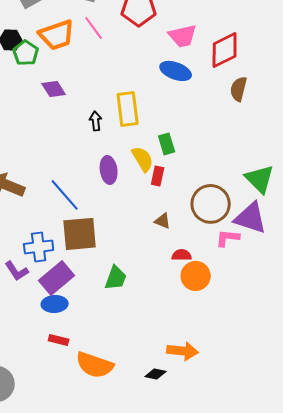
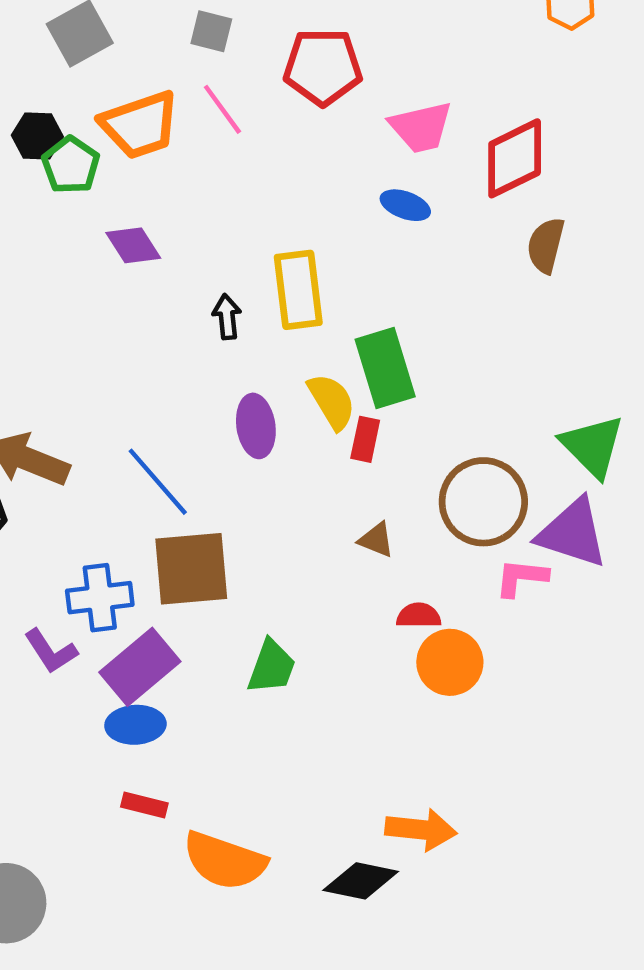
blue ellipse: (176, 71) -> (405, 205), size x0.7
green rectangle: (167, 144) -> (385, 368), size x1.6
black diamond: (156, 374) -> (361, 881), size x1.5

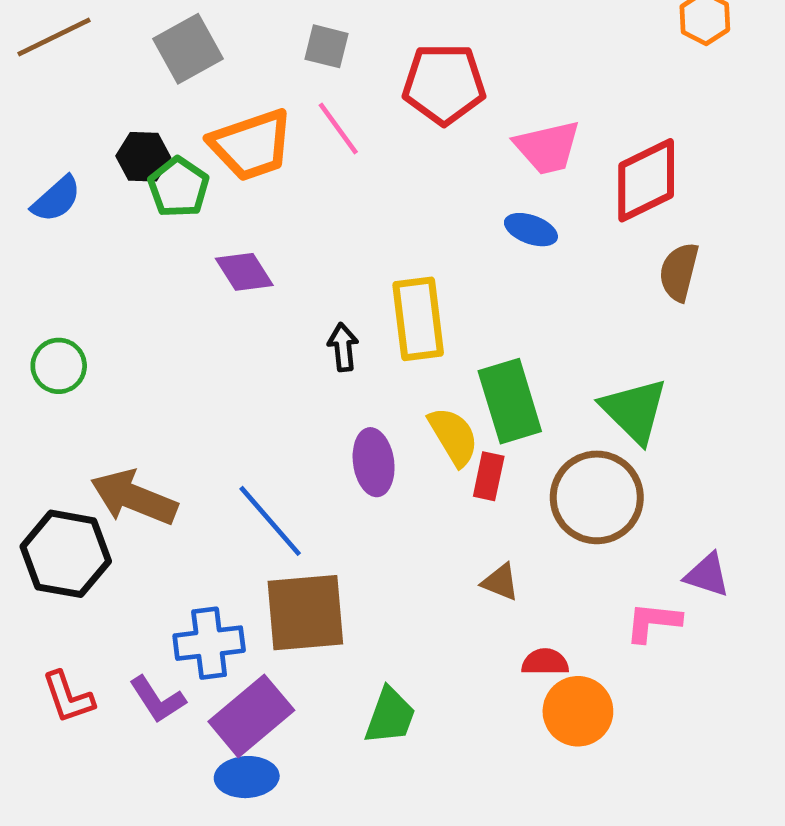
green triangle: (593, 446) -> (634, 411), moved
brown circle: (483, 502) -> (597, 497), moved
purple triangle: (573, 533) -> (707, 575), size x0.6

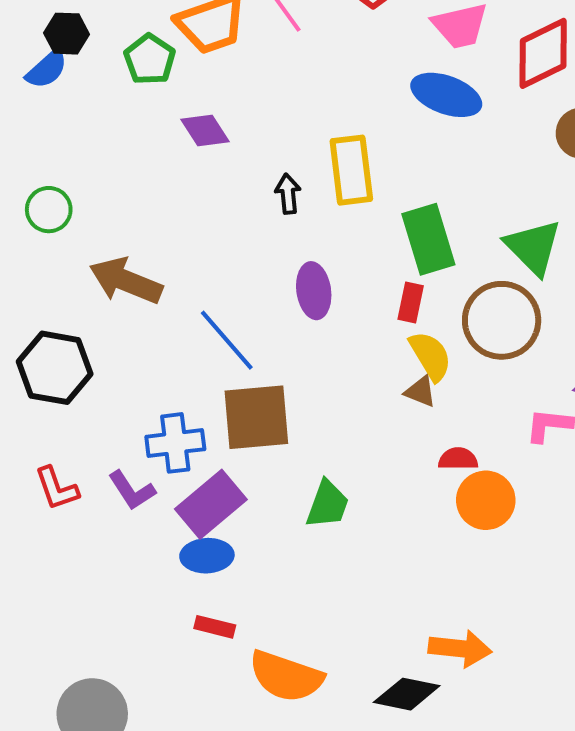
black hexagon: (143, 157) -> (67, 34), moved
blue ellipse: (531, 230) -> (446, 95), size x1.6
yellow semicircle: (453, 436) -> (430, 356), moved
brown arrow: (134, 497) -> (126, 281), moved

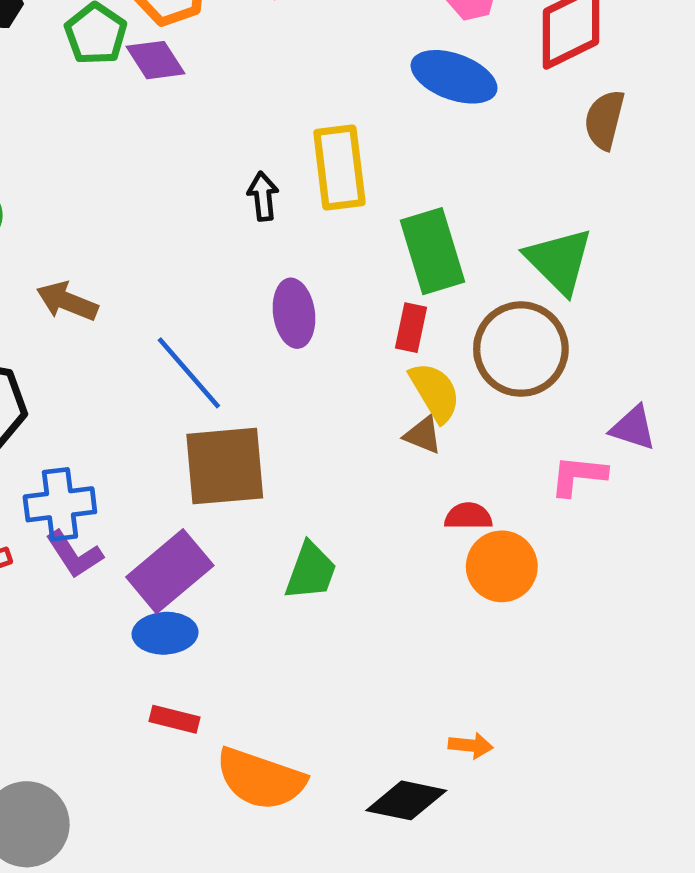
purple diamond: (205, 130) -> (155, 60), moved
brown arrow: (126, 281) -> (67, 301), size x0.7
blue cross: (175, 443) -> (60, 504), moved
orange arrow: (460, 649) -> (471, 745), size x0.6

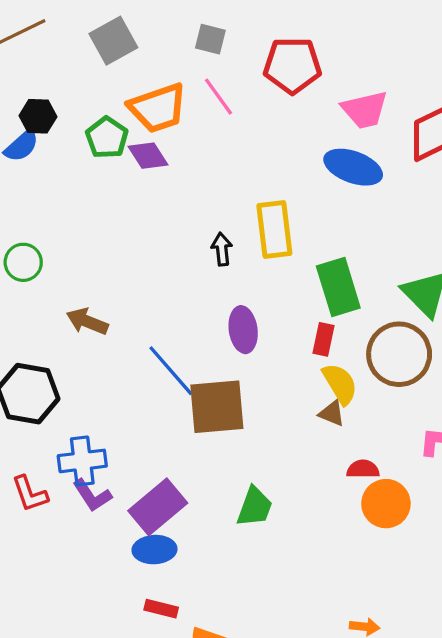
brown square: (225, 466) -> (217, 407), moved

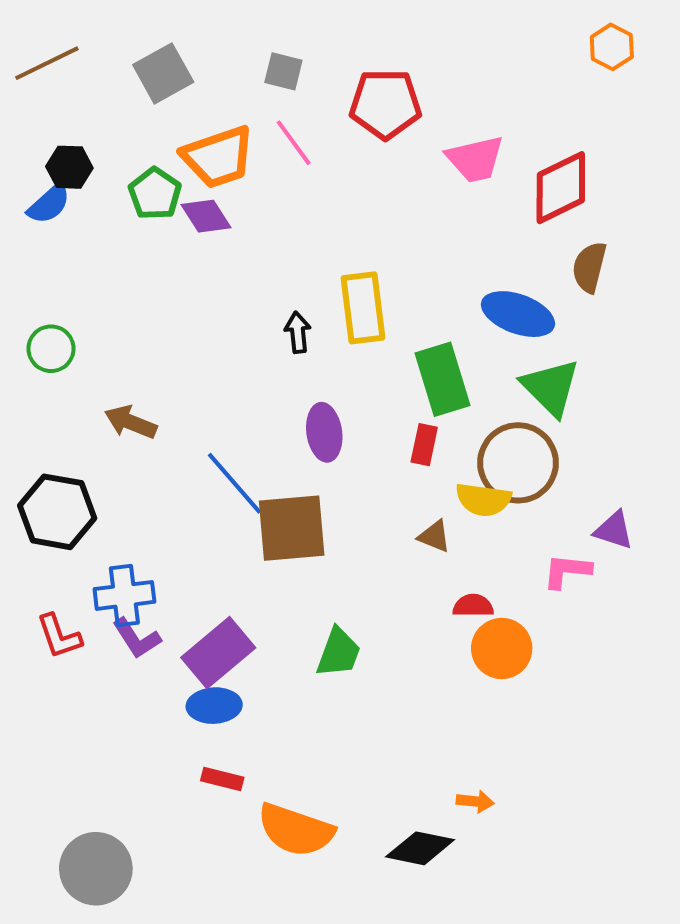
blue ellipse: (353, 167) -> (518, 314), moved
yellow semicircle: (340, 384) -> (483, 500), moved, turned 129

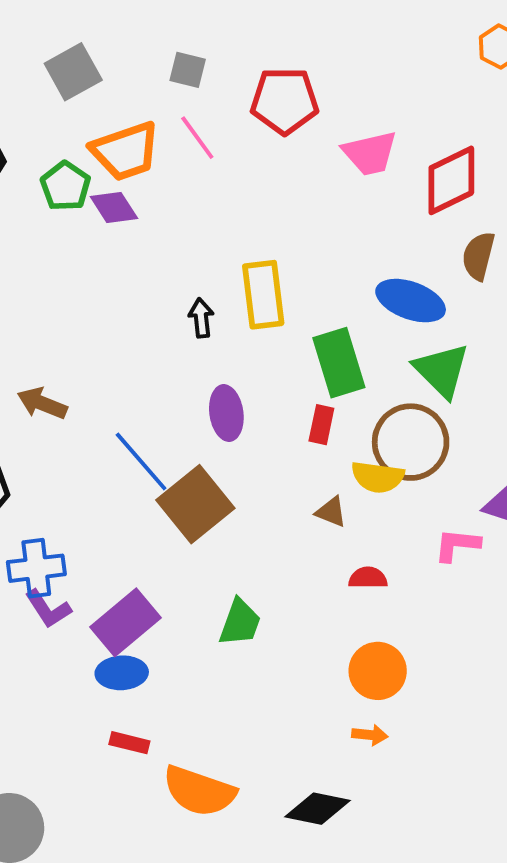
brown square: (292, 528) -> (195, 504), turned -34
orange circle: (502, 648) -> (378, 671), moved
orange arrow: (475, 801) -> (370, 735), moved

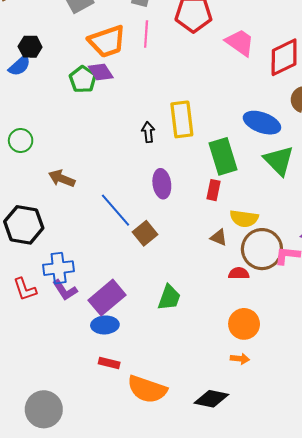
pink line: (197, 138) -> (146, 34), turned 40
pink trapezoid: (370, 153) -> (240, 42), turned -132
green pentagon: (65, 186) -> (83, 79), moved
brown circle: (411, 442) -> (262, 249), moved
brown square: (195, 504) -> (145, 233), size x0.6

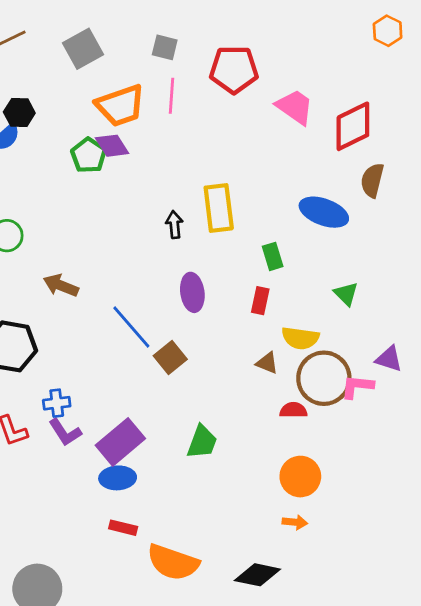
green rectangle: (223, 156) -> (273, 256), size x0.6
green triangle: (279, 161) -> (346, 294), moved, size x0.6
blue cross: (59, 268) -> (57, 403), size x0.7

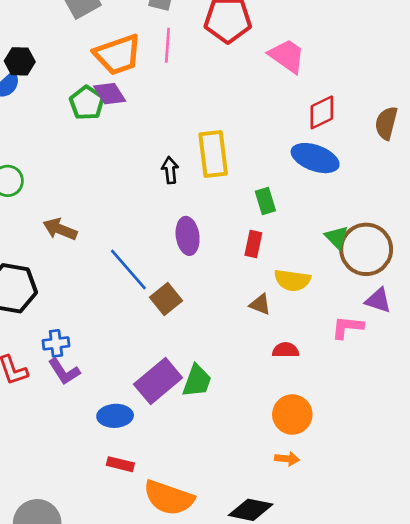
red diamond: (353, 126) -> (322, 112), moved, size x0.7
brown semicircle: (372, 180) -> (386, 123), moved
brown circle: (324, 378) -> (366, 249), moved
purple rectangle: (120, 442) -> (158, 381), moved

